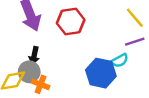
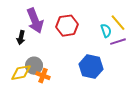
black arrow: (34, 55) -> (21, 38), moved
cyan semicircle: (120, 60) -> (106, 31), moved, turned -80

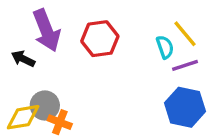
black arrow: (21, 38) -> (23, 59), turned 104
blue hexagon: (91, 67) -> (185, 107), moved

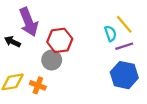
red hexagon: (100, 39) -> (60, 40), moved
gray circle: (45, 105) -> (52, 60), moved

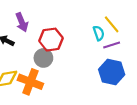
purple arrow: (29, 22) -> (22, 22), size x0.7
orange cross: (38, 85) -> (30, 82), size x1.6

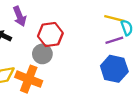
yellow line: (112, 24) -> (114, 19), turned -36
cyan semicircle: (99, 33) -> (127, 28), moved

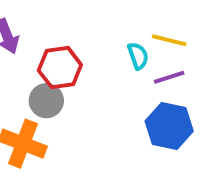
cyan semicircle: (127, 28) -> (138, 56), moved

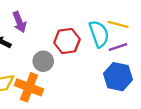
cyan semicircle: (138, 56) -> (99, 34), size x1.6
red hexagon: (60, 68) -> (67, 41), moved

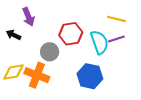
cyan semicircle: (99, 34) -> (99, 42), moved
blue hexagon: (118, 77) -> (90, 76), moved

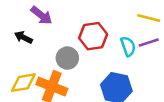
purple arrow: (28, 17) -> (41, 15), turned -30
cyan semicircle: (99, 42) -> (128, 46), size x0.7

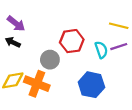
purple arrow: (41, 15) -> (16, 24), moved

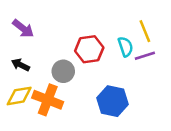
yellow line: (119, 26) -> (145, 31), turned 54
black arrow: (13, 42) -> (20, 65), moved
cyan semicircle: (101, 50) -> (125, 47), moved

